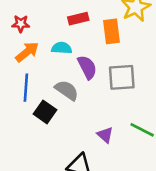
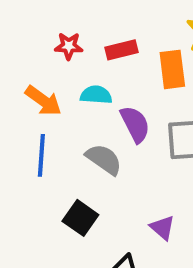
red star: (21, 24) -> (69, 46), moved
orange arrow: (27, 52) -> (43, 101), turned 75
black square: (45, 112) -> (80, 218), moved

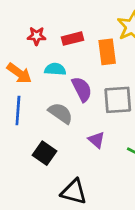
purple triangle: (162, 228) -> (96, 140), moved

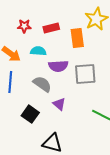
purple semicircle: (82, 89) -> (58, 66), turned 114
purple triangle: (96, 140) -> (59, 104), moved

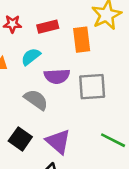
cyan semicircle: (38, 51) -> (31, 57), turned -42
purple triangle: (59, 104) -> (58, 142), moved, size x1.5

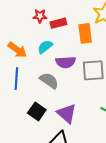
red star: (12, 24) -> (40, 16), moved

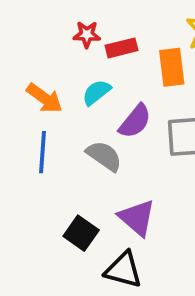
purple semicircle: (66, 62) -> (135, 121), turned -48
black square: (37, 111) -> (81, 233), moved

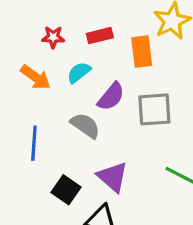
red star: (87, 34) -> (53, 37), moved
blue line: (42, 152) -> (34, 143), moved

